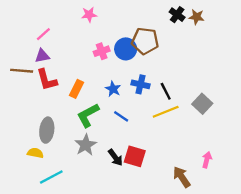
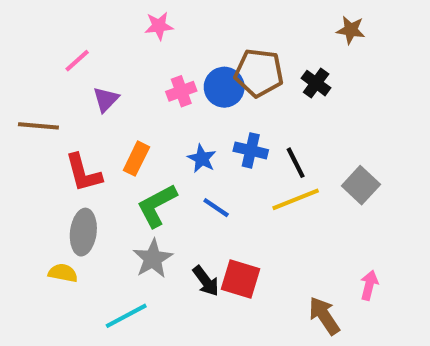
black cross: (177, 15) -> (316, 83), moved
purple triangle: (42, 56) -> (106, 99), moved, turned -35
red L-shape: (47, 80) -> (83, 173), moved
cyan line: (51, 177) -> (126, 316), moved

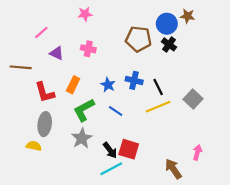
blue circle: (224, 87) -> (167, 24), moved
pink cross: (181, 91) -> (88, 49), moved, turned 32
purple triangle: (106, 99) -> (57, 53), turned -48
cyan line: (126, 316) -> (111, 169), moved

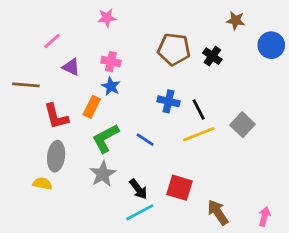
blue circle: (167, 24) -> (271, 45), moved
blue star: (108, 85) -> (111, 86), moved
red square: (129, 149) -> (179, 188), moved
pink arrow: (197, 152) -> (264, 216), moved

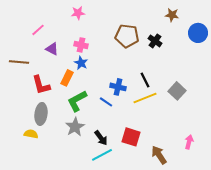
blue cross: (168, 101) -> (118, 87), moved
pink arrow: (264, 216) -> (189, 142), moved

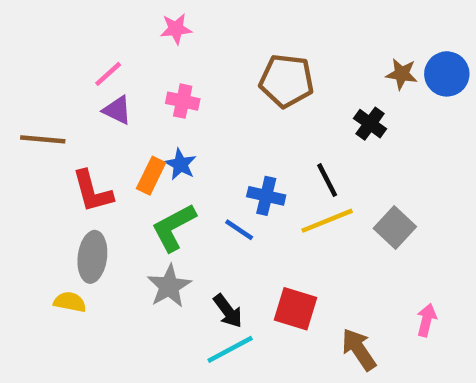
brown star: (172, 15) -> (402, 74), moved
pink line: (38, 30) -> (108, 74), moved
black cross: (155, 41) -> (370, 124), moved
blue star: (81, 63) -> (180, 164), moved
gray square: (177, 91) -> (395, 227), moved

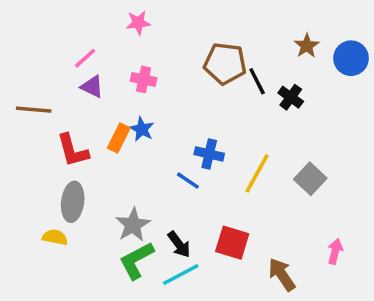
brown star: (402, 74) -> (307, 46), moved, turned 30
black line: (327, 180) -> (257, 81), moved
yellow line: (327, 221) -> (257, 173), turned -39
green L-shape: (174, 227) -> (136, 260), moved

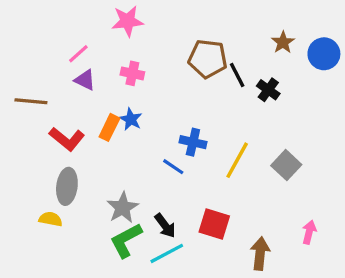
pink star: (138, 23) -> (127, 21), size x1.4
red L-shape: (73, 150) -> (67, 139), turned -36
brown arrow: (282, 275) -> (260, 253), turned 40

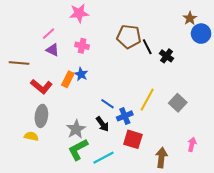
brown star: (283, 42) -> (190, 18), moved
blue cross: (193, 142) -> (125, 116), moved, turned -35
black arrow: (165, 226) -> (102, 124), moved

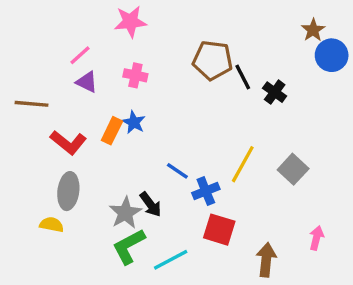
black arrow: (102, 124) -> (151, 204), moved

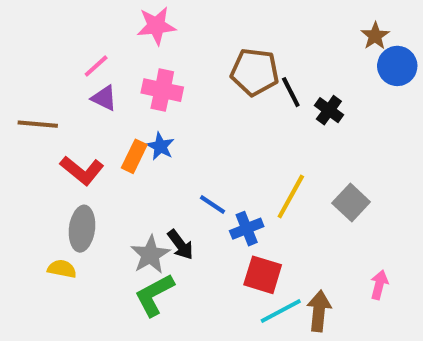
pink cross: (135, 75) -> (162, 90), size x1.4
cyan line: (171, 260) -> (281, 311), moved

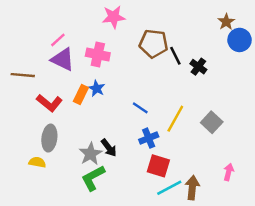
pink star: (156, 26) -> (114, 17), moved
purple triangle: (104, 98) -> (63, 59), size x1.5
blue line: (213, 205) -> (140, 108), moved

